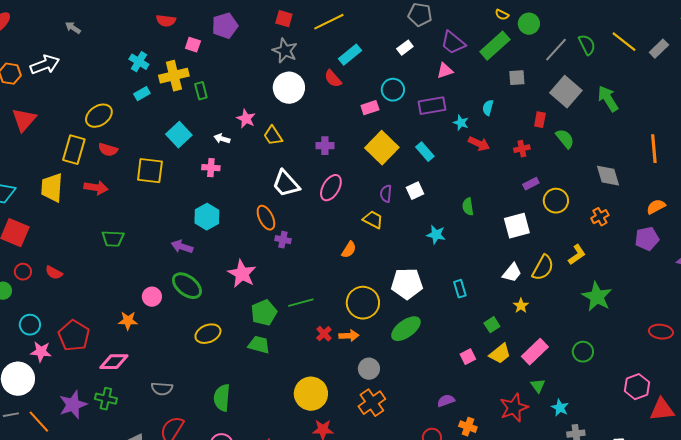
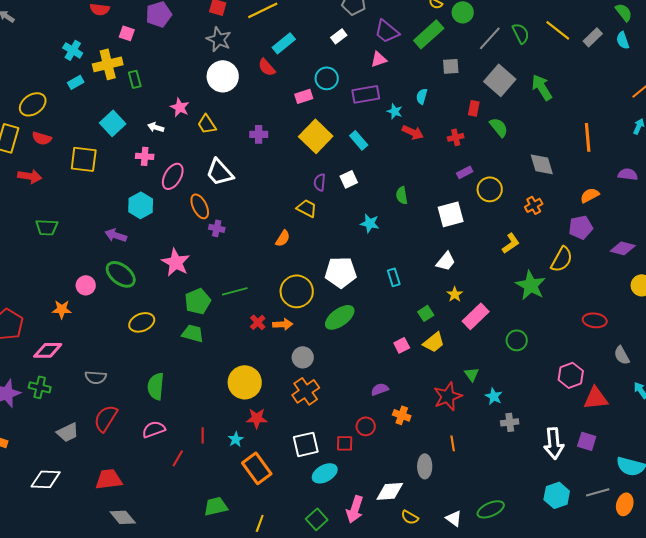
pink ellipse: (331, 188) -> (173, 176), moved
yellow semicircle: (543, 268) -> (562, 259), moved
pink rectangle: (535, 352) -> (476, 316), moved

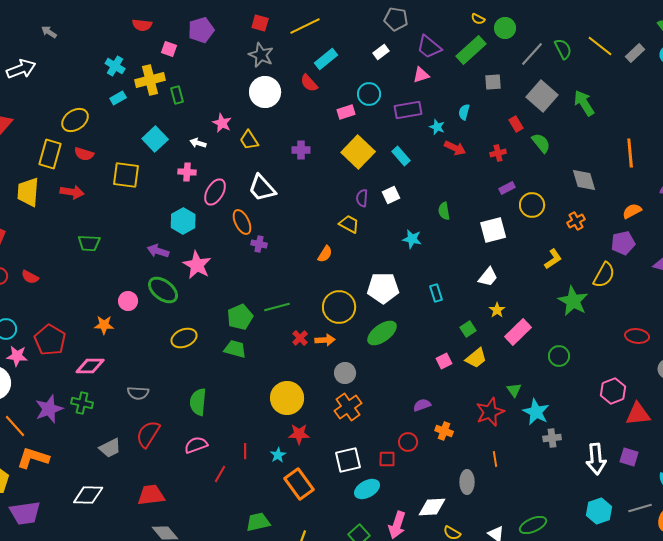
red rectangle: (474, 108) -> (516, 124), turned -42
pink star: (176, 262) -> (197, 265), moved
cyan star: (494, 396) -> (536, 412), size x1.5

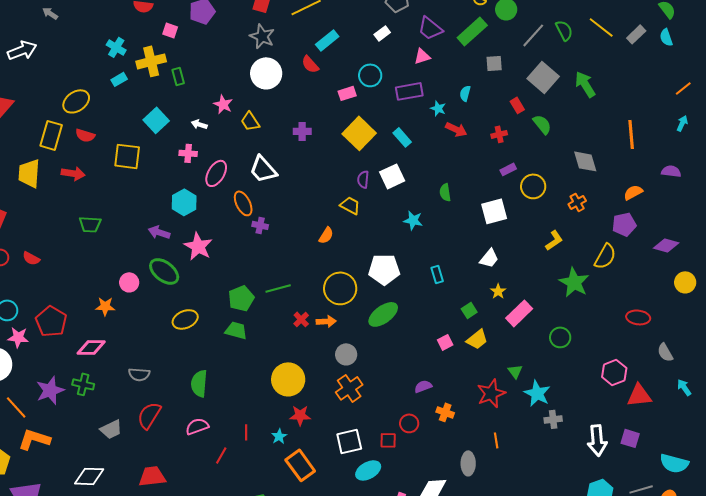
white square: (391, 195) -> (392, 176), size x1.4

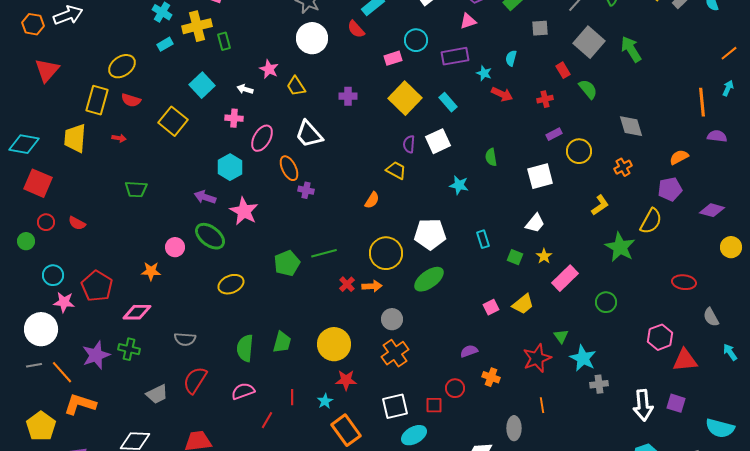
orange line: (631, 134) -> (702, 102), moved
yellow square: (127, 156) -> (173, 121), turned 32
red arrow: (73, 173) -> (119, 138), size x0.6
green square: (469, 310) -> (515, 257), moved, turned -35
green trapezoid: (236, 330) -> (282, 342), moved, turned 90

